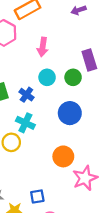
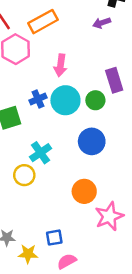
cyan circle: (47, 77) -> (65, 100), size x1.5
blue cross: (26, 95) -> (38, 99), moved, turned 32
cyan cross: (25, 123) -> (41, 153), turned 30

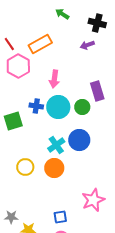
blue cross: (38, 99) -> (36, 106), turned 32
cyan cross: (41, 153) -> (56, 145), moved
orange circle: (84, 191) -> (54, 168), moved
blue square: (54, 238) -> (60, 217), moved

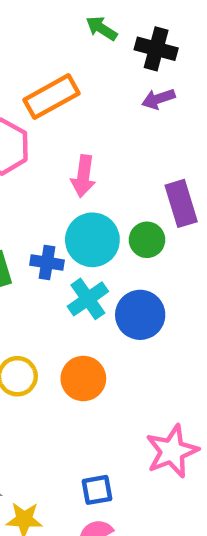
black cross: (97, 23) -> (156, 49), moved
blue cross: (36, 106) -> (47, 263), moved
cyan cross: (56, 145) -> (88, 299), moved

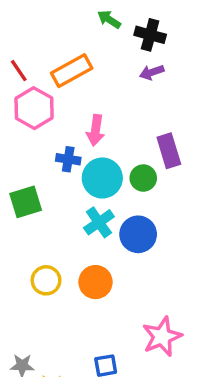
blue cross: (47, 263) -> (68, 159), moved

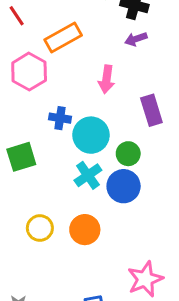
red line: (19, 71) -> (17, 16), moved
pink arrow: (95, 130) -> (106, 79), moved
green circle: (143, 178) -> (128, 154), moved

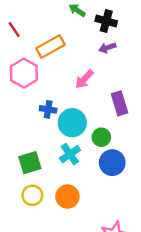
pink arrow: (106, 79) -> (84, 79), turned 35
green square: (21, 157) -> (30, 163), moved
blue circle: (124, 186) -> (112, 163), moved

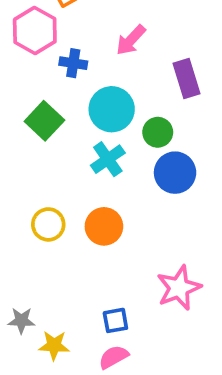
blue cross: (48, 109) -> (73, 63), moved
green square: (30, 163) -> (44, 121), moved, turned -30

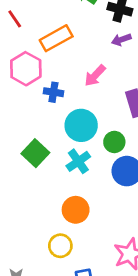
green square: (44, 121) -> (35, 153), moved
yellow circle: (48, 224) -> (60, 246), moved

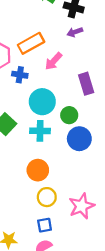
orange rectangle: (56, 38) -> (31, 43), moved
cyan cross: (78, 161) -> (40, 131), turned 36
yellow circle: (60, 246) -> (47, 197), moved

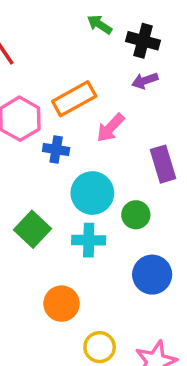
blue circle: (79, 139) -> (152, 275), moved
orange circle: (38, 170) -> (62, 304), moved

